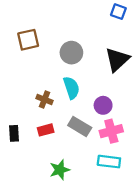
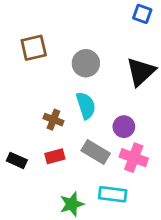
pink cross: (111, 131) -> (134, 158), turned 35
black rectangle: (14, 133) -> (17, 160), turned -63
cyan rectangle: (109, 162) -> (113, 194), moved

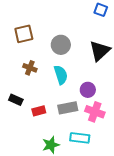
brown cross: (53, 120) -> (30, 68), moved
gray rectangle: (96, 152) -> (68, 108), turned -42
black rectangle: (17, 160) -> (16, 100), moved

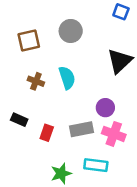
gray circle: (61, 45) -> (71, 31), moved
cyan semicircle: (61, 75) -> (67, 78), moved
red rectangle: (39, 111) -> (47, 133), turned -56

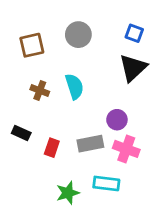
blue square: (121, 12) -> (134, 33), moved

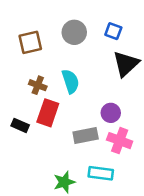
blue square: (134, 33) -> (113, 31), moved
red rectangle: (52, 148) -> (48, 113), moved, size x1.5

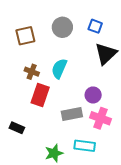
cyan semicircle: (70, 81) -> (59, 69), turned -138
black rectangle: (20, 125) -> (17, 128), moved

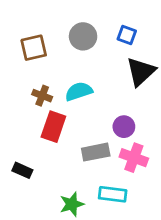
cyan semicircle: (59, 69) -> (79, 91), turned 48

